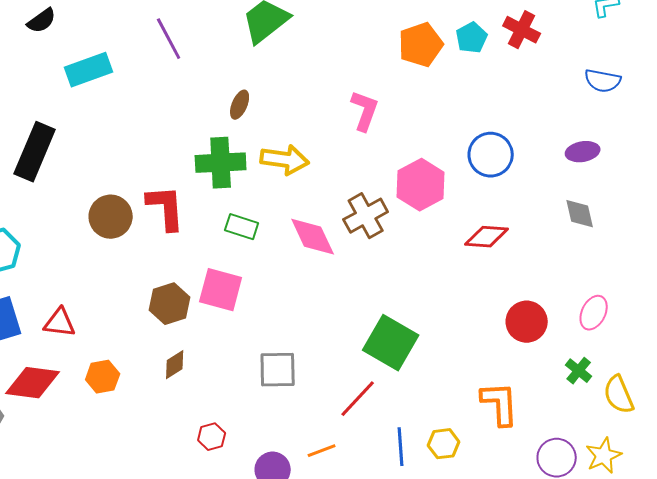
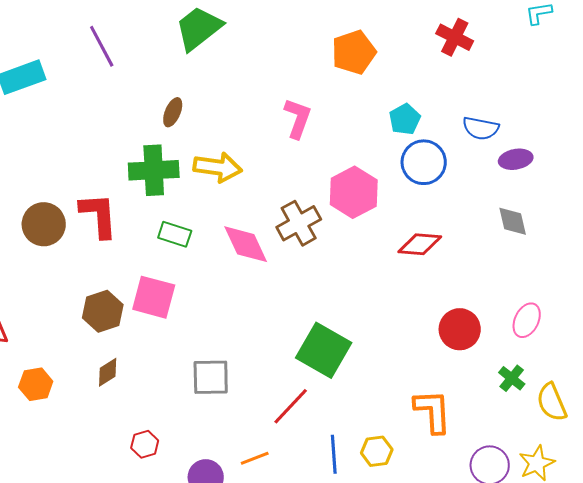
cyan pentagon: (472, 38) -> (405, 119), moved
blue semicircle: (603, 81) -> (481, 128), moved

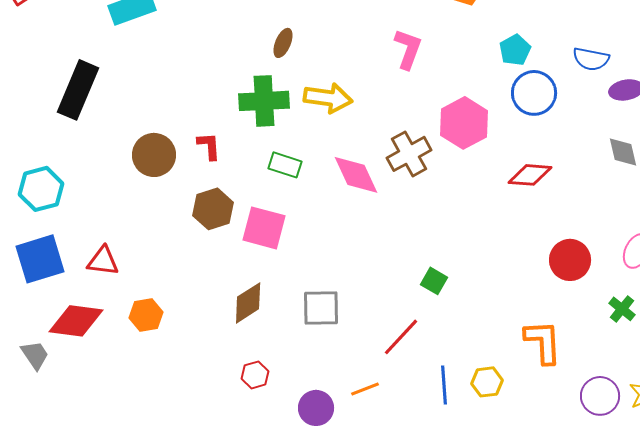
red L-shape: (99, 215) -> (209, 146), size x0.6
brown hexagon: (103, 311) -> (213, 209), moved
green square: (324, 350) -> (434, 281), size x0.5
brown diamond: (108, 372) -> (248, 303), moved, size x1.4

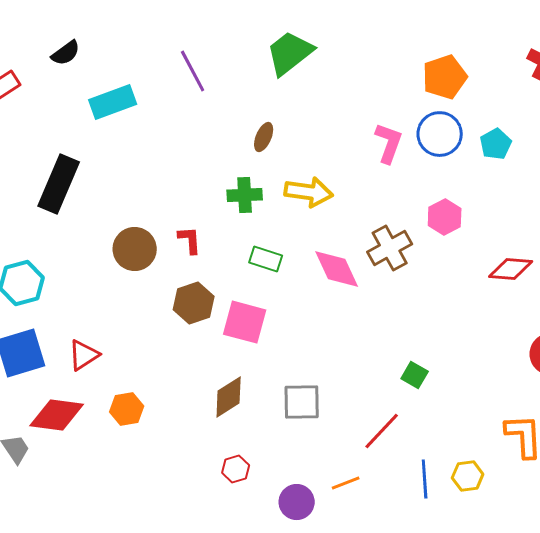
blue circle: (534, 93) -> (440, 134), moved
green cross: (264, 101) -> (245, 195), size x0.7
pink hexagon: (464, 123) -> (445, 217), size x0.7
red triangle: (103, 261) -> (84, 355), turned -40

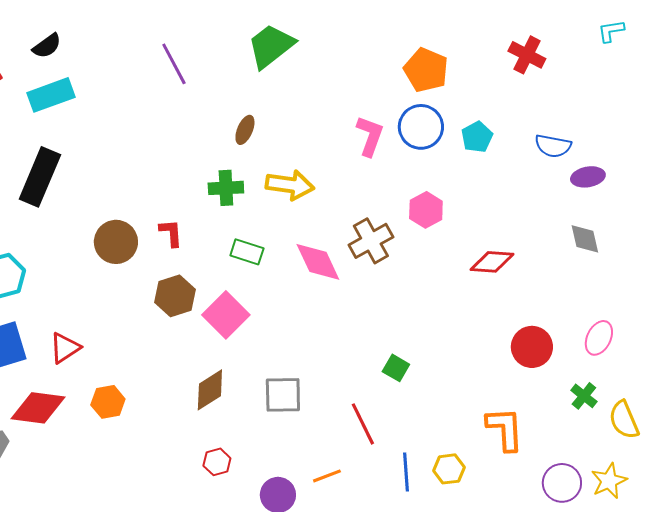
orange pentagon: (445, 77) -> (426, 70), turned -30
cyan rectangle: (113, 102) -> (51, 95), moved
pink square: (245, 322) -> (226, 315), turned 30
red line: (382, 431) -> (363, 424), turned -69

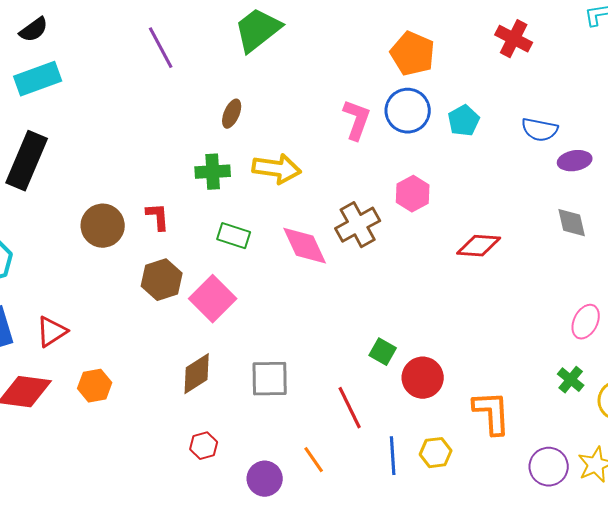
red circle: (532, 347) -> (423, 378), moved
orange line: (327, 476) -> (314, 460), turned 76

